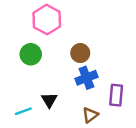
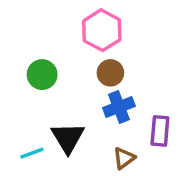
pink hexagon: (47, 20) -> (102, 30), moved
black triangle: (49, 100) -> (68, 138), size x1.5

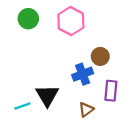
brown circle: (110, 73) -> (100, 56), moved
green circle: (42, 75) -> (28, 19), moved

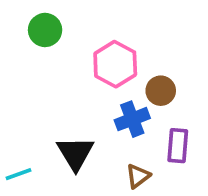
pink hexagon: (71, 21) -> (115, 64), moved
cyan line: (22, 106) -> (18, 174), moved

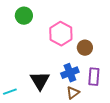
blue cross: (132, 119) -> (70, 73), moved

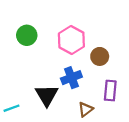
green circle: (24, 16) -> (27, 35), moved
blue cross: (70, 73) -> (71, 78), moved

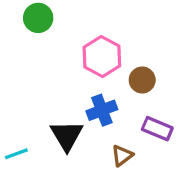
green circle: (27, 35) -> (38, 18), moved
purple rectangle: (110, 91) -> (157, 129), turned -72

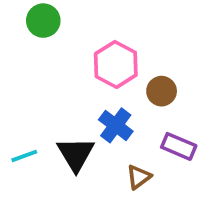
blue cross: (102, 110) -> (116, 125), turned -32
cyan line: (16, 154) -> (24, 156), moved

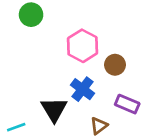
cyan line: (24, 156) -> (16, 127), moved

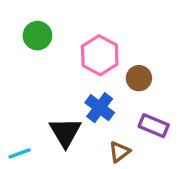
green circle: (31, 15) -> (37, 36), moved

